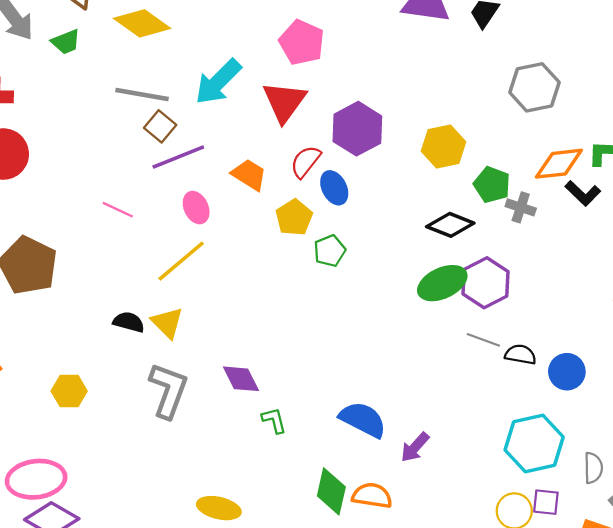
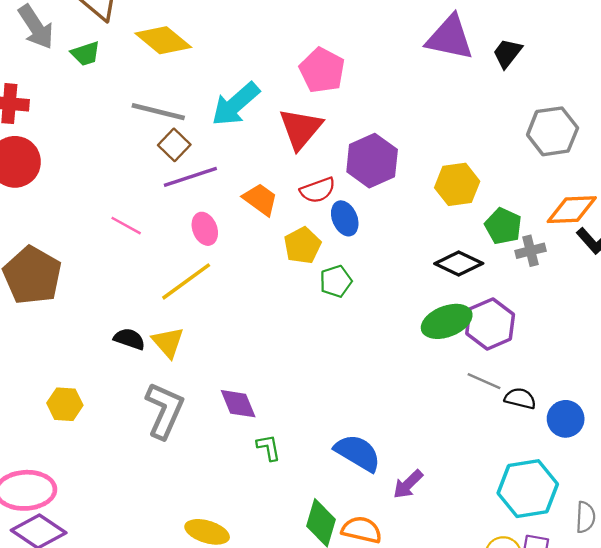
red semicircle: (305, 162) -> (318, 190), turned -152
gray cross: (521, 207) -> (530, 251), turned -36

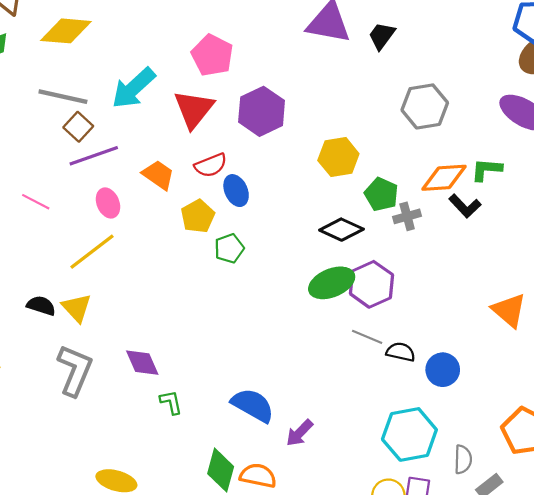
yellow diamond: (163, 40) -> (66, 31), turned -33
purple hexagon: (372, 161) -> (262, 111), moved

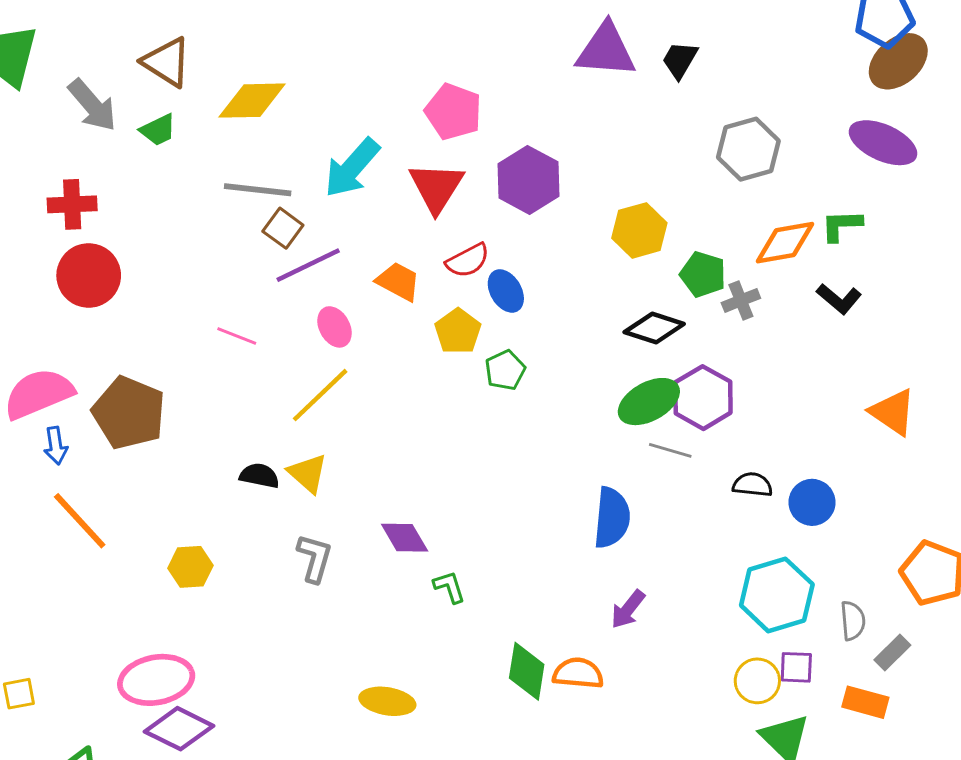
black L-shape: (465, 206) -> (839, 299), moved
gray line: (367, 337) -> (670, 450), moved
gray L-shape: (75, 370) -> (315, 558), size x0.7
blue semicircle: (253, 405) -> (612, 518), moved, turned 72

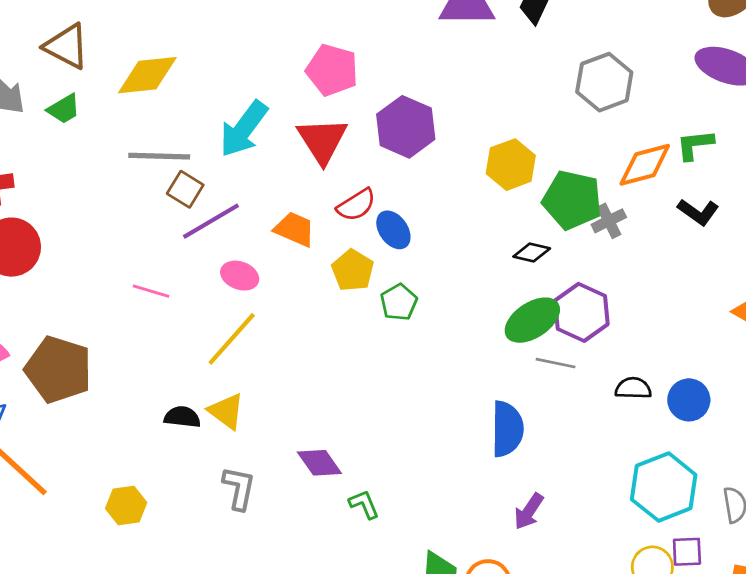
green pentagon: (703, 274) -> (572, 200), size x1.4
pink ellipse: (335, 327) -> (240, 276), turned -36
black diamond: (654, 328) -> (532, 253), size x0.7

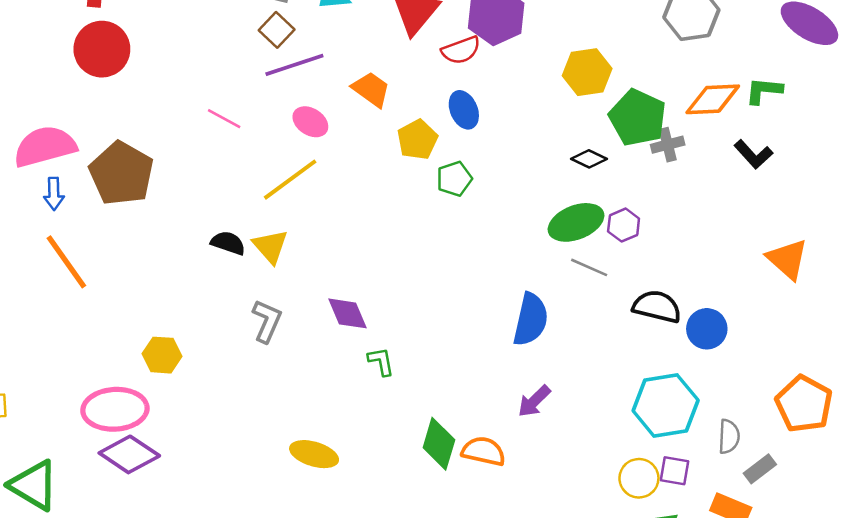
red semicircle: (356, 205) -> (461, 50), moved
purple hexagon: (581, 312) -> (624, 225), size x0.6
black semicircle: (633, 388) -> (657, 307), size x1.4
yellow hexagon: (126, 505) -> (162, 355), moved

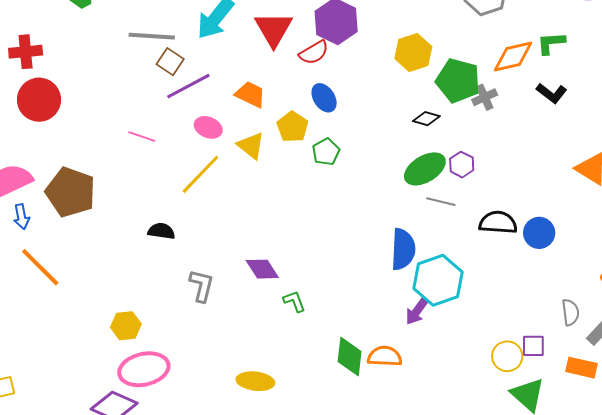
yellow triangle: (270, 246) -> (251, 146), moved
cyan hexagon: (666, 405) -> (438, 280), moved
pink ellipse: (115, 409) -> (144, 369), moved

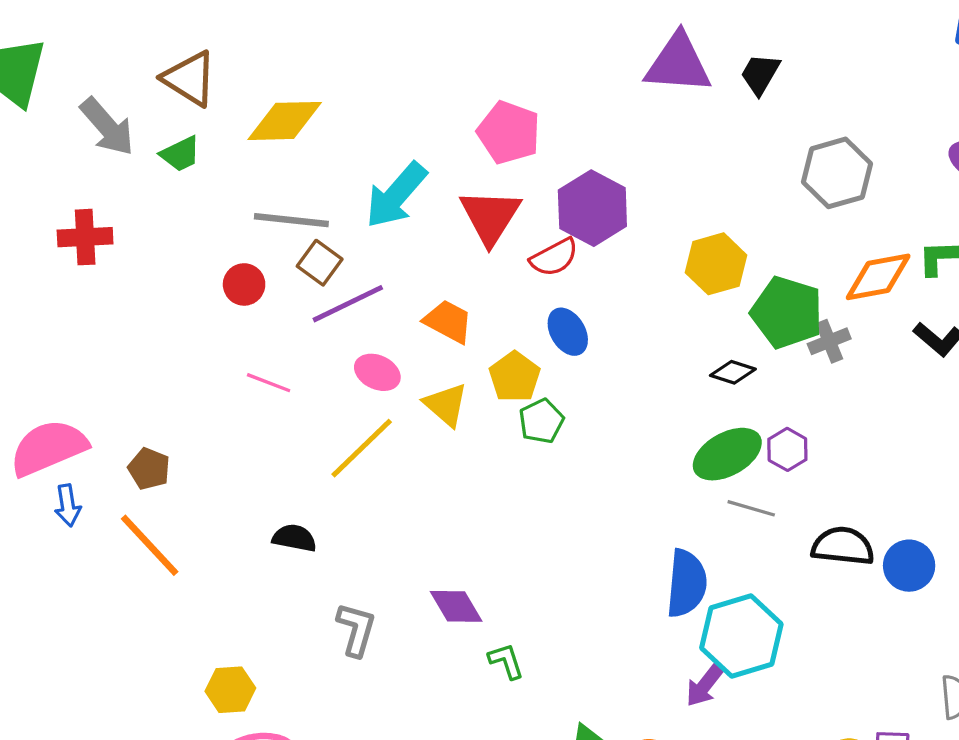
red circle: (39, 100) -> (244, 284), moved, size x0.6
green pentagon: (326, 152) -> (541, 421), moved
brown pentagon: (71, 192) -> (149, 469), size x0.5
orange line: (40, 267) -> (150, 545), moved

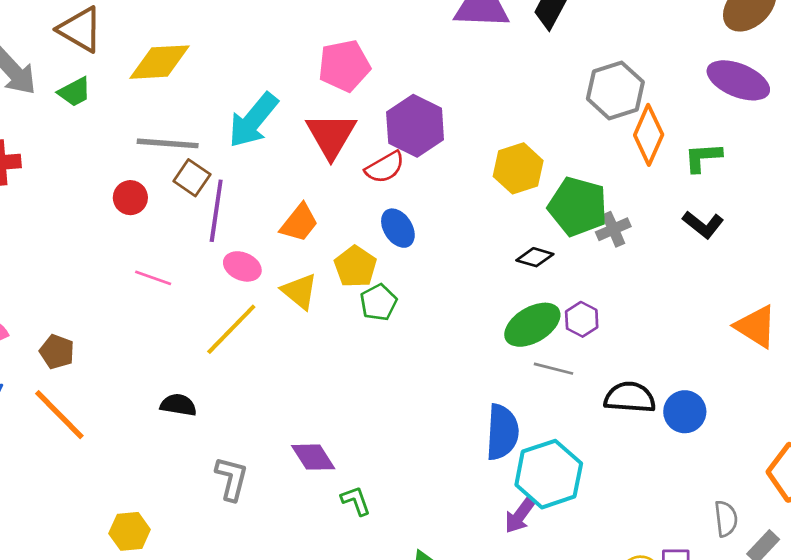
pink pentagon: (509, 132) -> (344, 66), turned -30
orange diamond: (878, 277) -> (649, 135), moved, turned -54
purple line: (348, 304) -> (216, 211), turned -54
orange trapezoid: (448, 321) -> (299, 223), turned 102

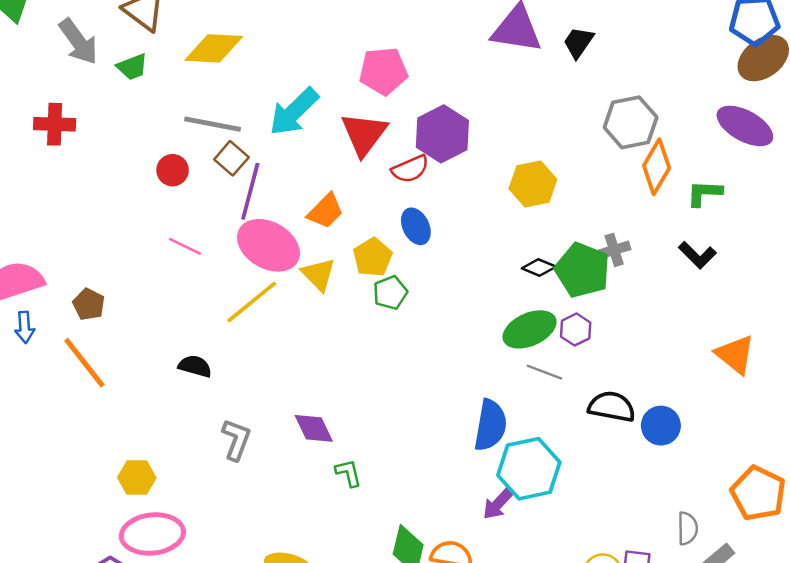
green pentagon: (578, 207) -> (582, 270), moved
pink ellipse: (242, 266) -> (268, 245), size x1.8

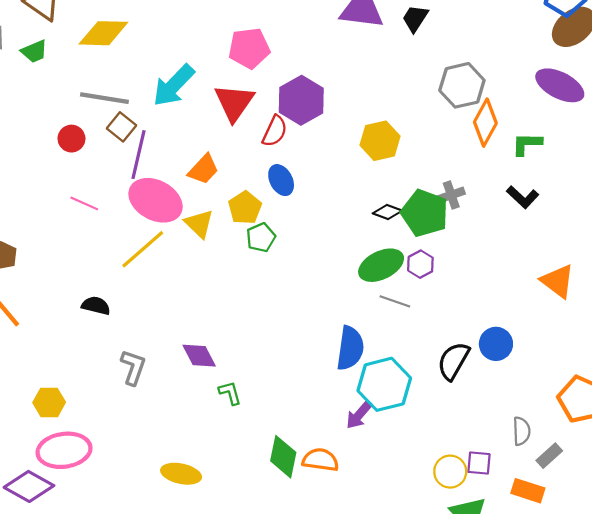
red semicircle: (410, 169) -> (275, 131), turned -40
black semicircle: (612, 407) -> (453, 361), moved, turned -69

